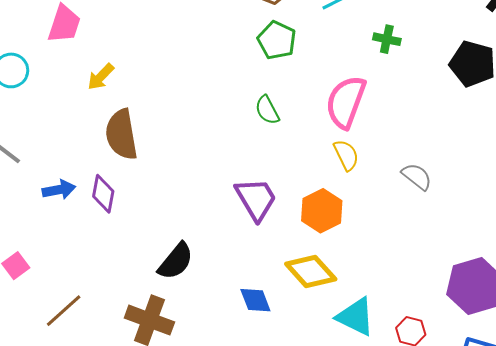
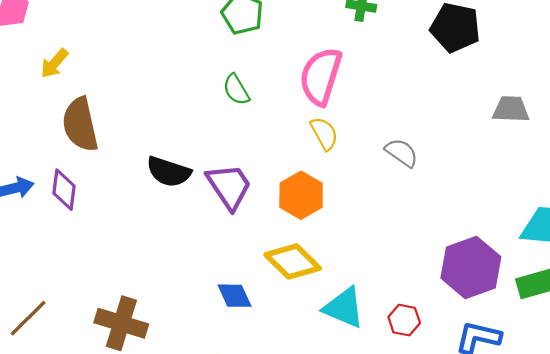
black semicircle: (176, 261) -> (169, 172), moved, turned 72

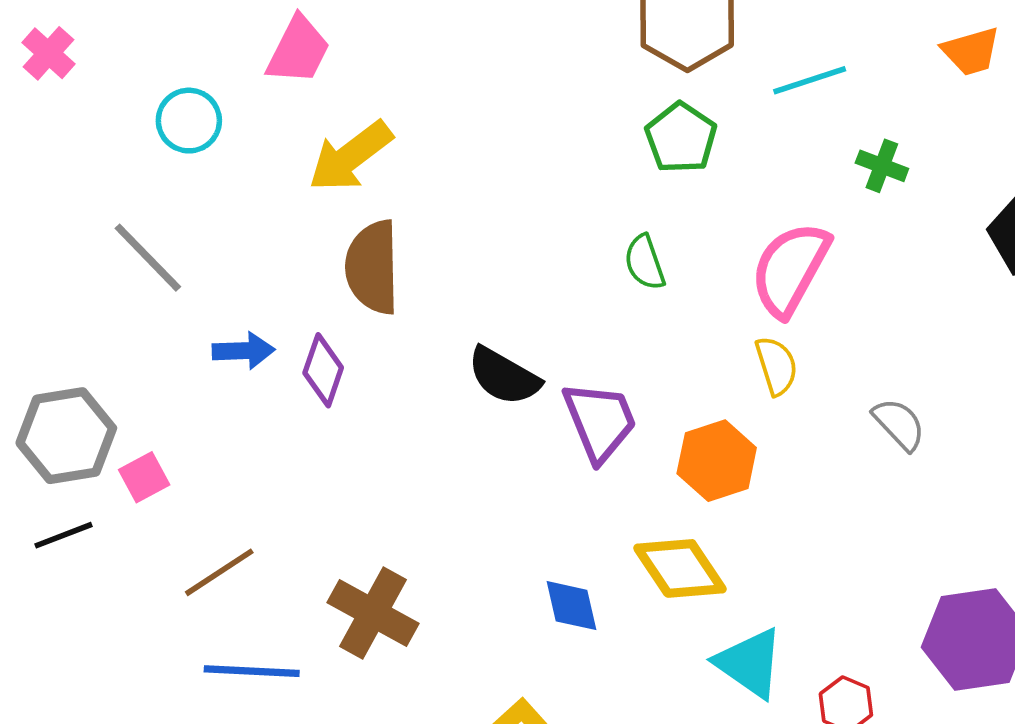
yellow arrow: (54, 63) -> (350, 156), size x1.6

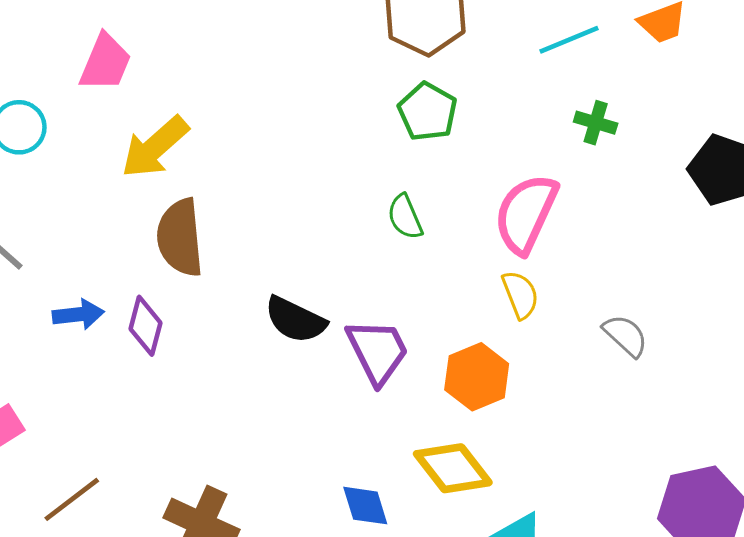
cyan line: (810, 80) -> (569, 40), moved

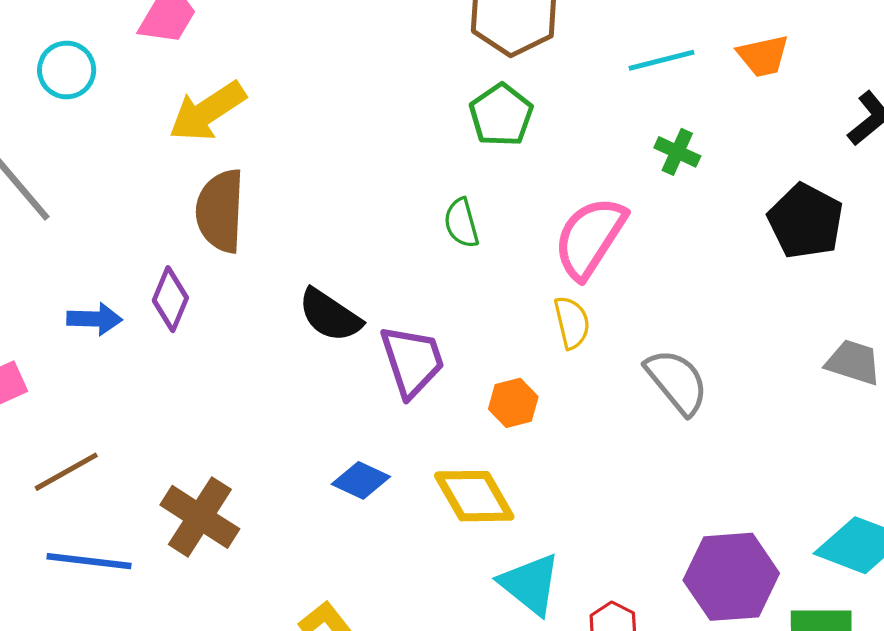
blue arrow: (78, 314) -> (95, 319), moved
gray semicircle: (625, 335) -> (677, 382), size x1.4
orange hexagon: (477, 377) -> (513, 403), size x0.7
blue diamond: (365, 506) -> (361, 480), moved, turned -56

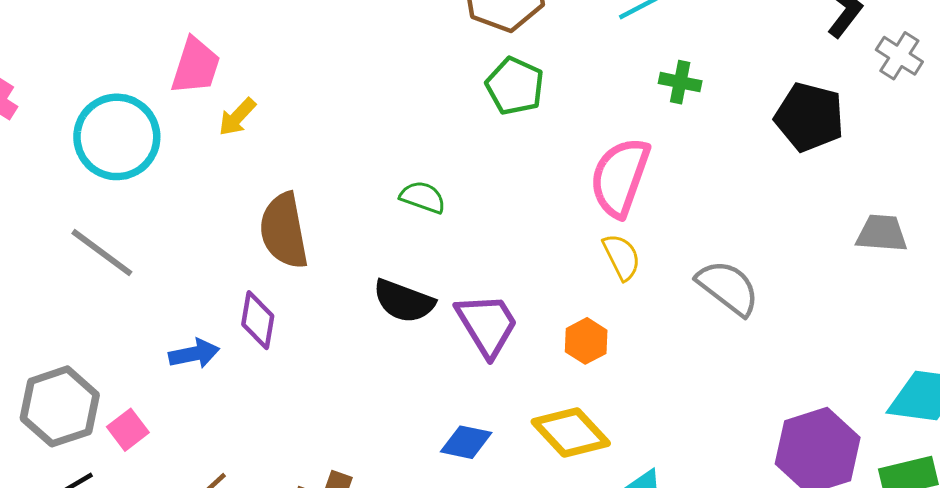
cyan circle: (67, 70) -> (117, 137), size x1.6
yellow arrow: (207, 111) -> (237, 117), moved, size x0.6
green semicircle: (461, 223) -> (423, 197), moved, turned 138

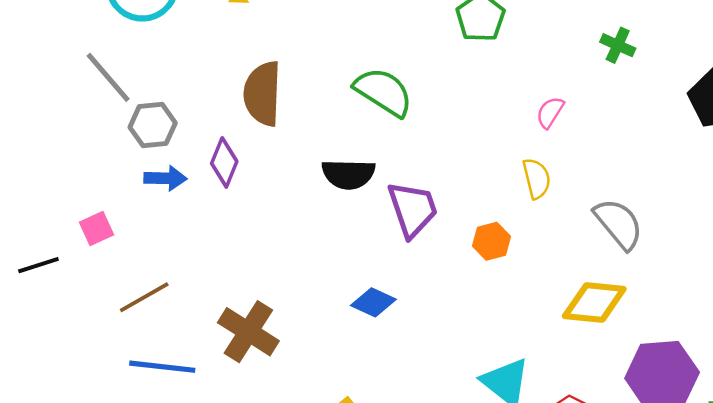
pink semicircle: (620, 177) -> (550, 112), size x0.5
green semicircle: (423, 197) -> (384, 92), size x1.6
black semicircle: (404, 301) -> (348, 174), turned -32
gray hexagon: (60, 406) -> (153, 125), moved, size x0.7
yellow diamond: (571, 432) -> (594, 302), moved, turned -54

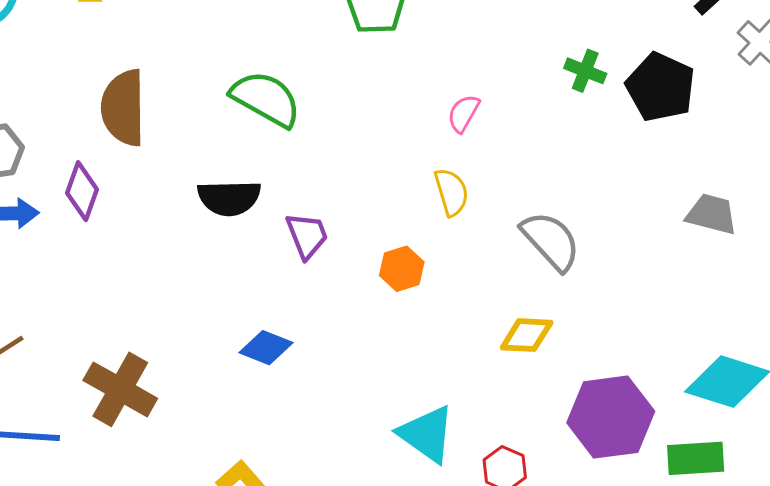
green cross: (618, 45) -> (585, 71), moved
purple trapezoid: (413, 209) -> (307, 236), size x0.7
yellow diamond: (594, 302) -> (527, 335), size x0.7

